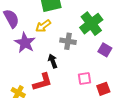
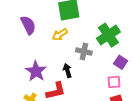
purple star: (25, 43) -> (36, 71), moved
pink square: (84, 79) -> (114, 82), moved

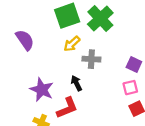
yellow arrow: (60, 35) -> (72, 44), moved
green cross: (108, 35) -> (100, 19), moved

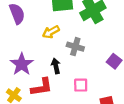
yellow arrow: (72, 44) -> (51, 32), moved
pink square: (130, 88) -> (81, 85), moved

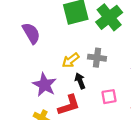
yellow arrow: (51, 32) -> (71, 60), moved

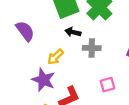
yellow arrow: (71, 60) -> (55, 57), moved
black arrow: (80, 81) -> (73, 32), moved, turned -49

